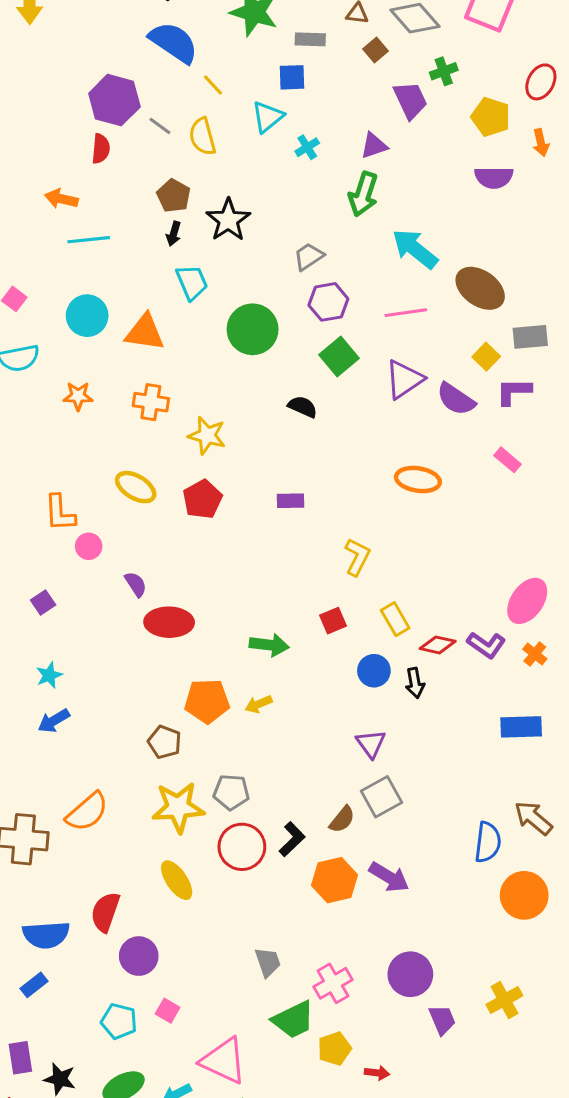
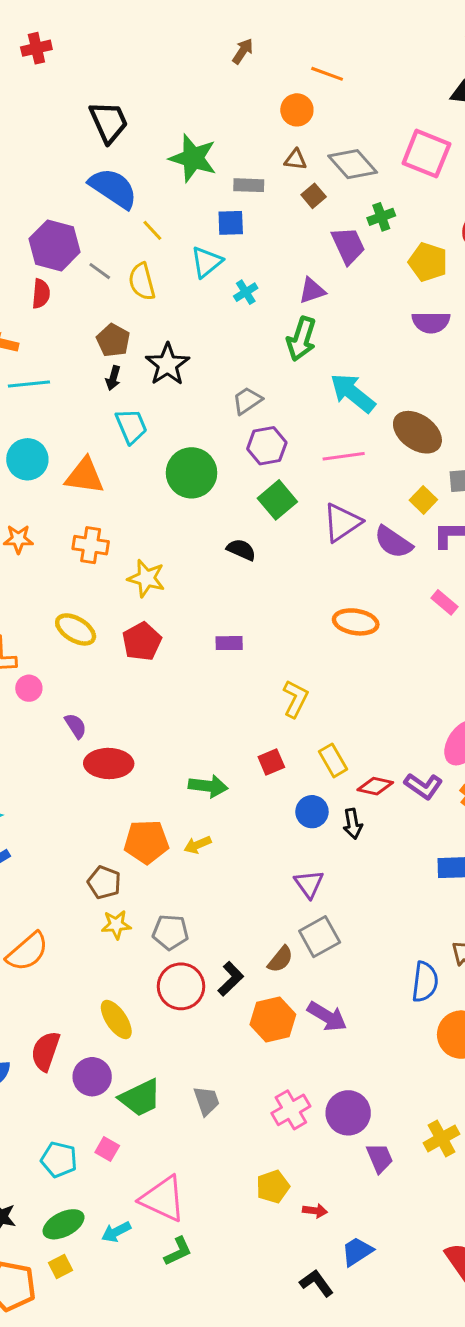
yellow star: (178, 807) -> (116, 925), moved, size x0.6
purple circle: (139, 956) -> (92, 1077), moved
pink cross: (333, 983) -> (291, 1110), moved
green trapezoid: (293, 1020) -> (140, 1098), moved

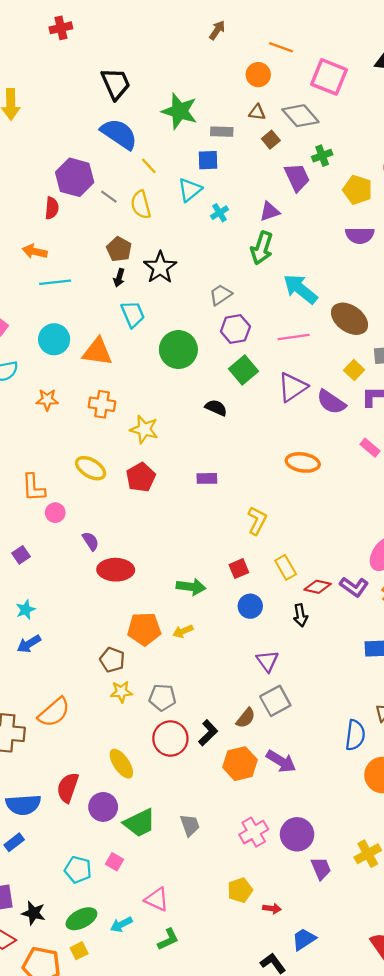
pink square: (426, 154) -> (329, 77), moved
red semicircle: (41, 294) -> (52, 208), moved
blue circle: (312, 812) -> (250, 606), moved
pink triangle: (163, 1199) -> (157, 899), size x0.7

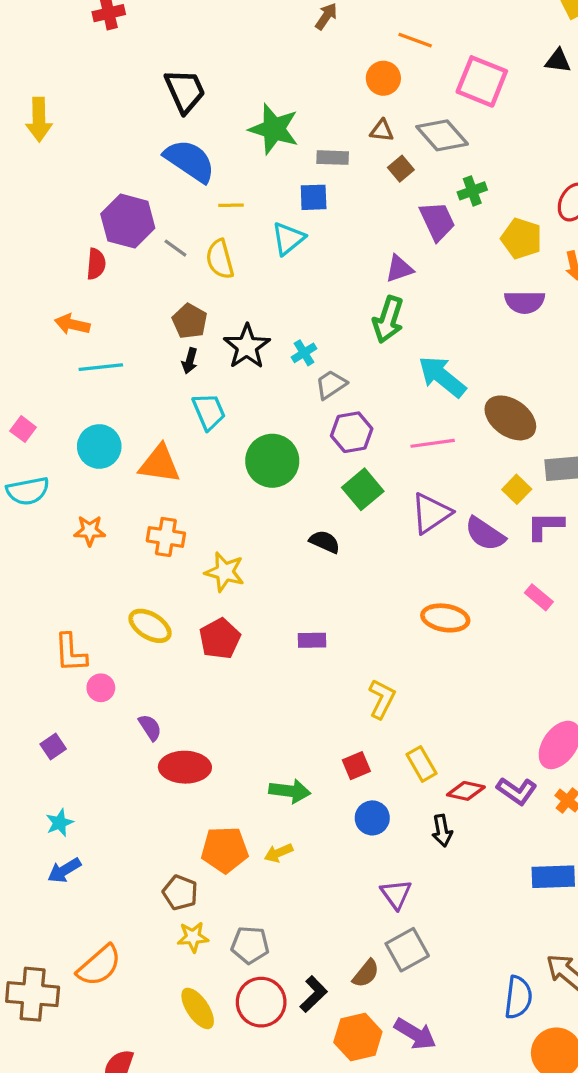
yellow line: (149, 166) -> (231, 205), turned -48
cyan cross: (219, 213) -> (304, 353), moved
yellow ellipse: (121, 764) -> (198, 1008), moved

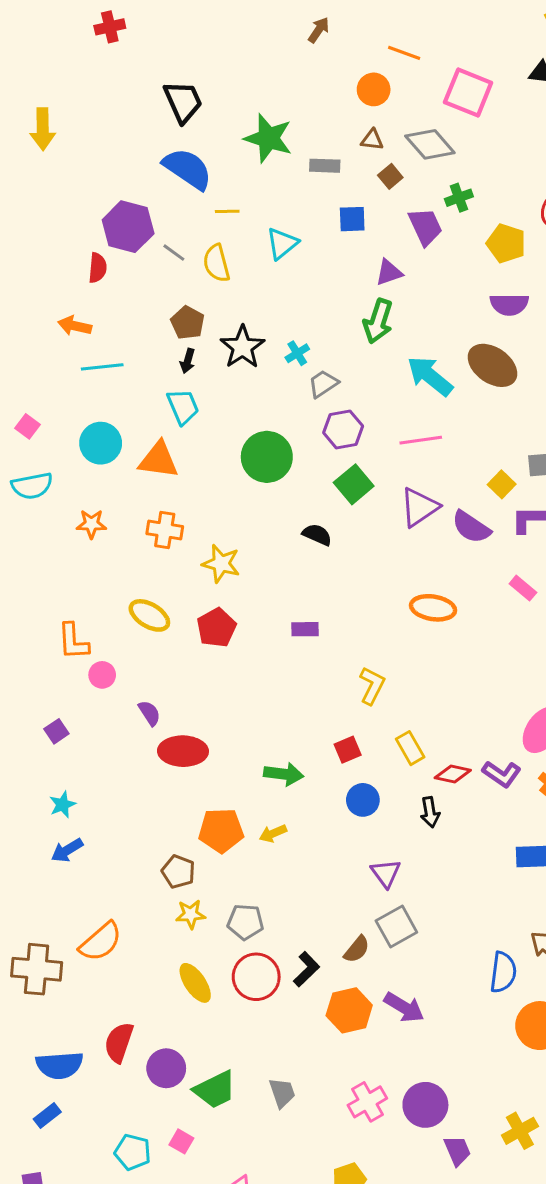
blue square: (314, 197) -> (352, 219), moved
cyan trapezoid: (209, 412) -> (183, 407), moved
brown ellipse: (510, 418) -> (492, 365), moved

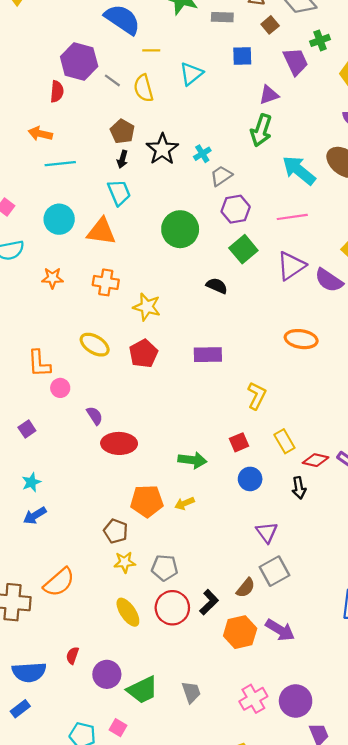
purple rectangle: (305, 629) -> (208, 355), size x1.4
red semicircle: (119, 1042) -> (72, 655), size x0.6

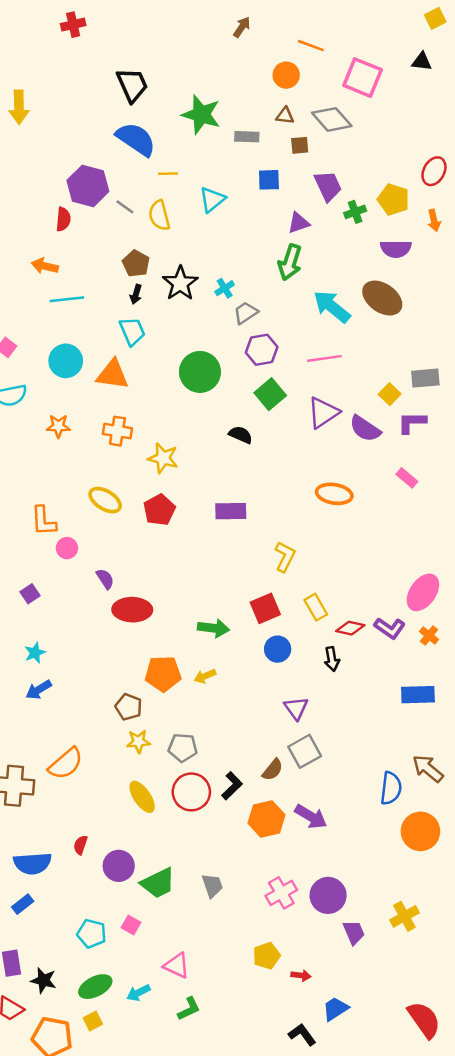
brown square: (270, 25) -> (300, 145), turned 35
green cross: (320, 40) -> (355, 212), moved
red square: (239, 442) -> (265, 608), size x1.4

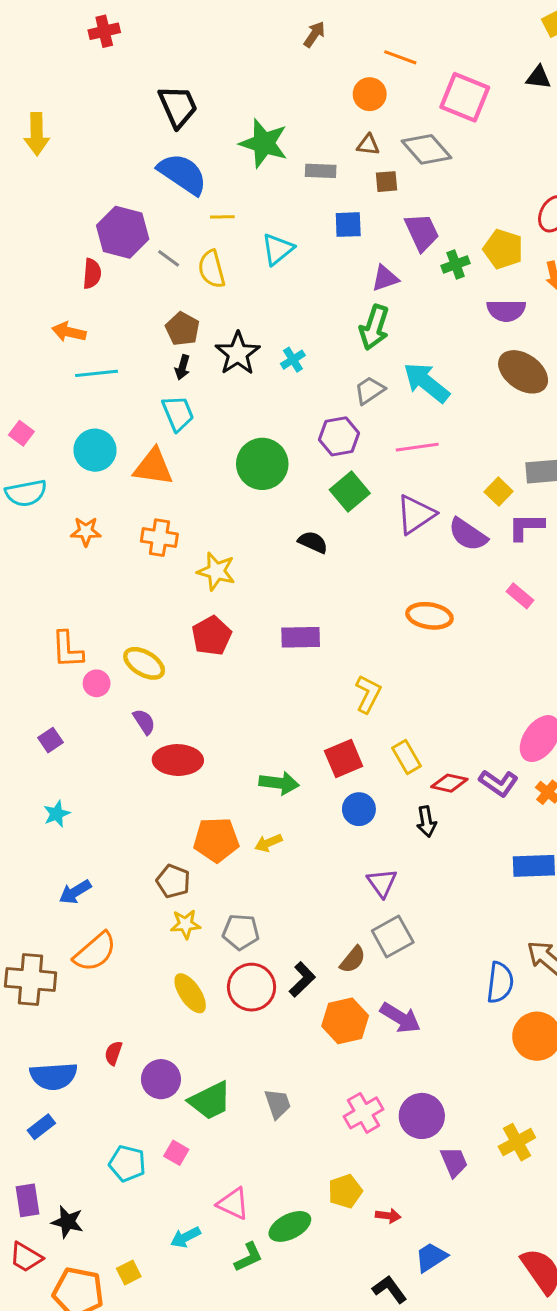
brown ellipse: (382, 298) -> (523, 372), moved
gray trapezoid: (246, 313) -> (370, 390), moved
yellow ellipse: (105, 500) -> (144, 663), moved
blue arrow: (39, 690) -> (75, 892), moved
green ellipse: (95, 987) -> (290, 1226), moved

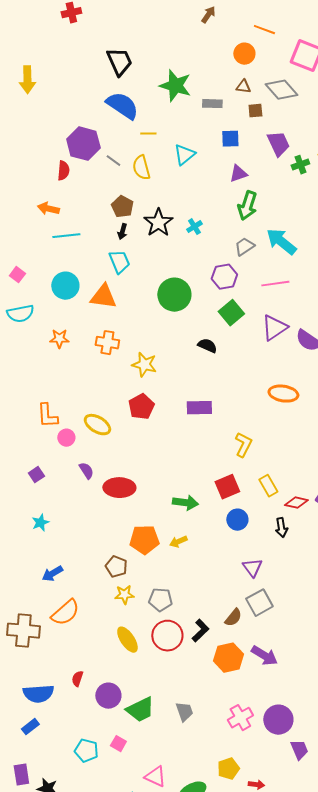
purple triangle: (385, 278) -> (238, 174), moved
purple semicircle: (144, 722) -> (86, 471), moved

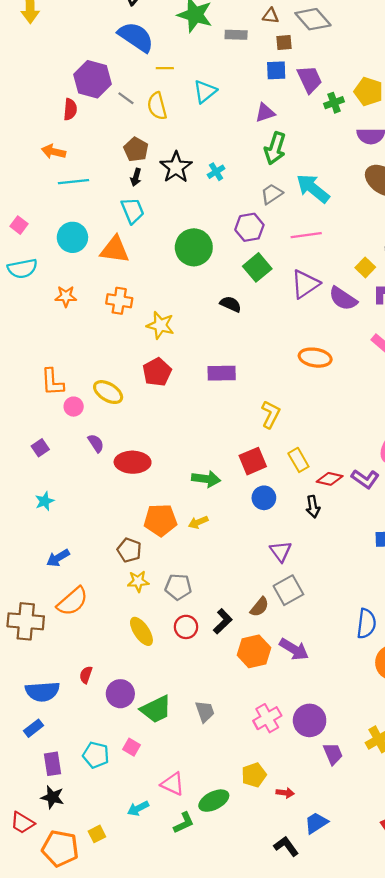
blue square: (230, 139) -> (276, 70), moved
red circle: (167, 636) -> (186, 627), size x0.7
purple rectangle: (21, 775) -> (52, 764), moved

